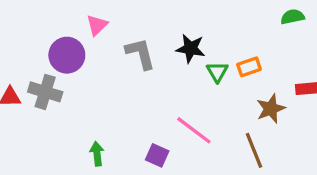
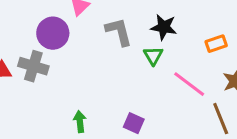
green triangle: (217, 72) -> (153, 56), moved
pink line: (194, 130) -> (189, 84), moved

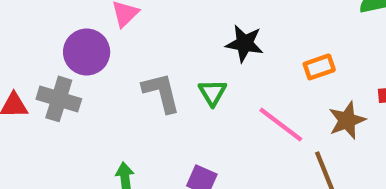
gray L-shape: (119, 32) -> (161, 93), moved
green triangle: (153, 56) -> (212, 93), moved

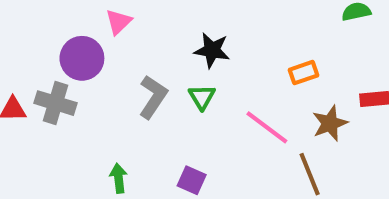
black star: (245, 43) -> (212, 50), moved
gray L-shape: (161, 93) -> (153, 97), turned 48

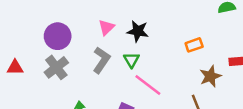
pink triangle: (118, 22) -> (106, 27), moved
gray cross: (56, 103) -> (56, 67), moved, turned 35
pink line: (267, 127) -> (148, 85), moved

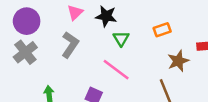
green triangle: (131, 60) -> (121, 39), moved

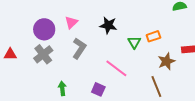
pink triangle: (75, 12) -> (71, 22), moved
green triangle: (121, 39) -> (134, 42), moved

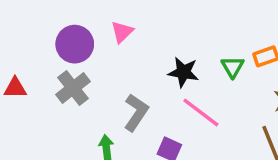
black star: (108, 25) -> (183, 72), moved
gray L-shape: (79, 48) -> (136, 113), moved

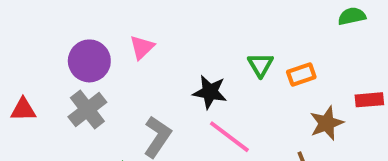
green triangle: (233, 67) -> (260, 65), moved

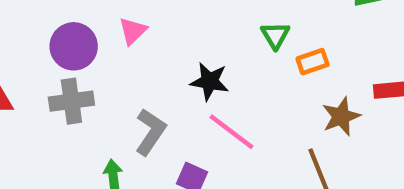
green triangle: (260, 65) -> (275, 35), moved
gray cross: (87, 110) -> (71, 101), turned 30

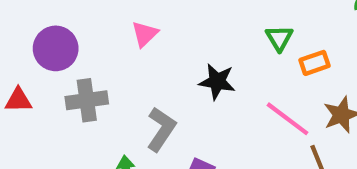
purple circle: (74, 46) -> (56, 48), moved
pink line: (231, 132) -> (288, 119), moved

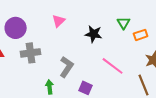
black star: (217, 82) -> (94, 34), moved
pink line: (288, 119) -> (113, 66), moved

